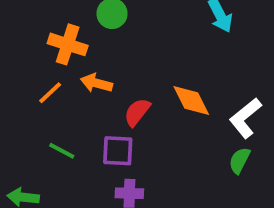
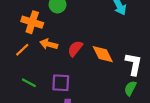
red semicircle: (137, 112) -> (75, 49), moved
white L-shape: (245, 118) -> (134, 64), turned 140

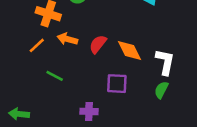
green line: (29, 83) -> (55, 76), moved
purple square: (61, 83) -> (117, 84), moved

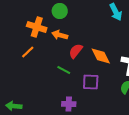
orange arrow: (67, 39) -> (60, 35), moved
green line: (55, 76) -> (64, 70), moved

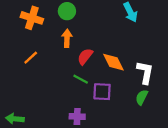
orange cross: (37, 27) -> (32, 18), moved
orange arrow: (60, 35) -> (67, 38), turned 77
green line: (64, 70) -> (81, 79), moved

